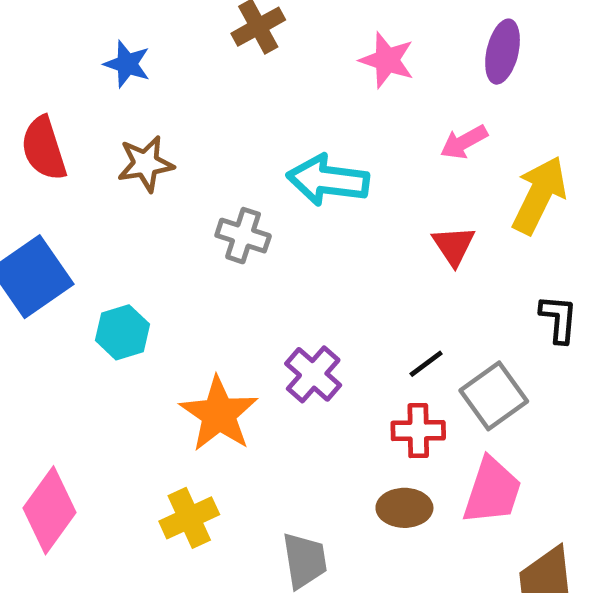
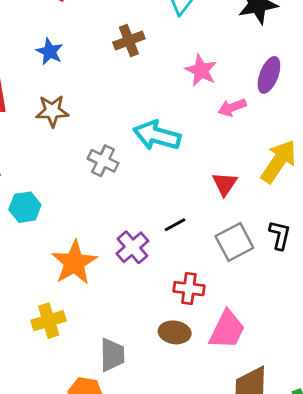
pink arrow: (464, 142) -> (232, 107), moved
black line: (426, 364) -> (175, 225), moved
gray square: (494, 396) -> (234, 242), moved

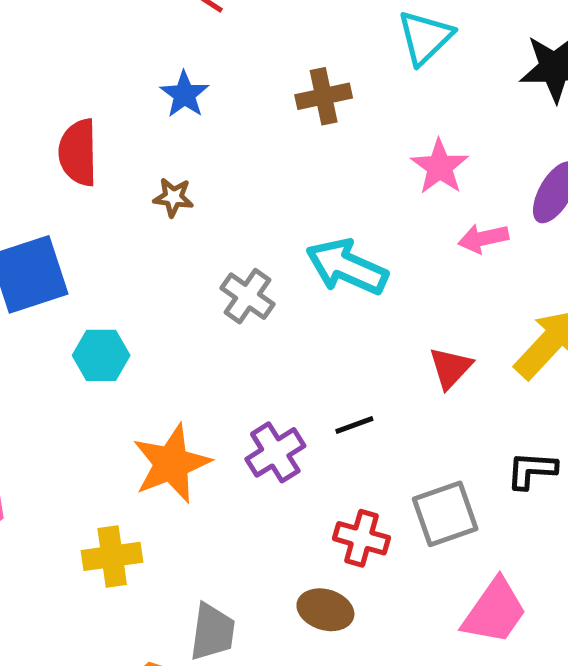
brown star: (52, 111) -> (173, 197), size x0.7
black L-shape: (280, 235) -> (532, 470), turned -108
gray square: (234, 242) -> (445, 514), moved
pink trapezoid: (227, 330) -> (495, 611), moved

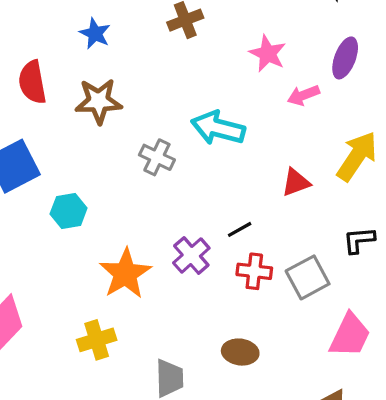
brown star: (173, 197) -> (99, 101), size x1.8
red triangle: (451, 368) -> (296, 182), turned 36
red cross: (362, 538) -> (254, 271), moved

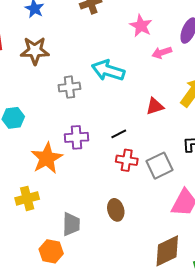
gray cross: (157, 157) -> (69, 87), turned -35
purple cross: (191, 256) -> (77, 137), moved, turned 35
brown ellipse: (240, 352) -> (116, 210), turned 65

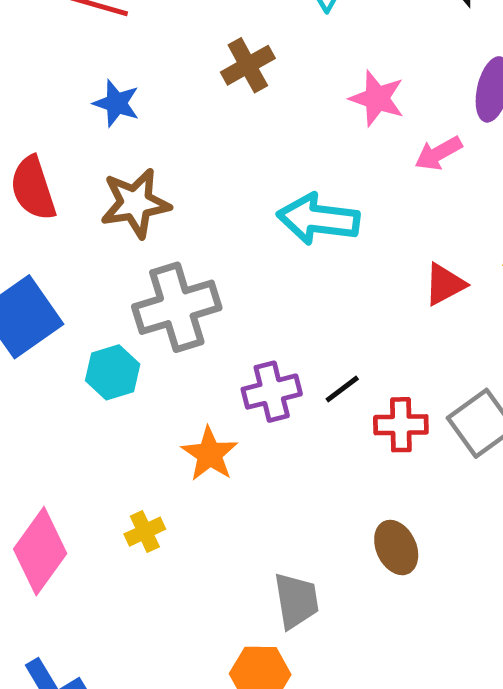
gray cross: (69, 87) -> (177, 307), moved, size x1.6
black line: (119, 134) -> (342, 389), moved
orange star: (47, 158) -> (210, 454), size x0.7
yellow cross: (27, 198) -> (145, 532), moved, size x0.7

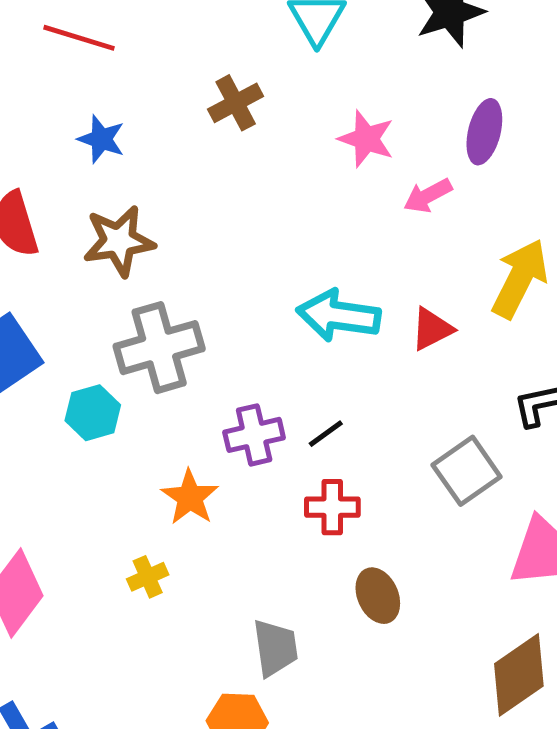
cyan arrow: (318, 219) -> (339, 316), moved
red cross: (401, 425) -> (332, 507), moved
yellow cross: (145, 532) -> (148, 577), moved

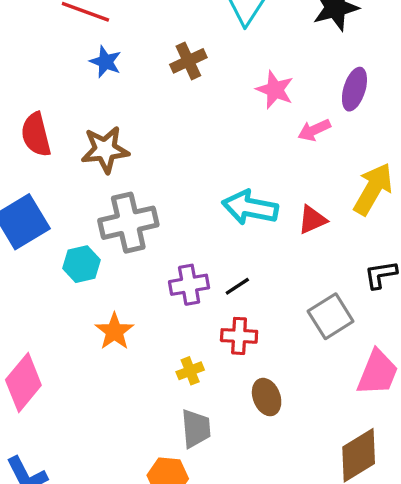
blue star: (101, 139) -> (106, 62), moved
orange star: (190, 497) -> (114, 331), moved
yellow cross: (148, 577) -> (190, 371), moved

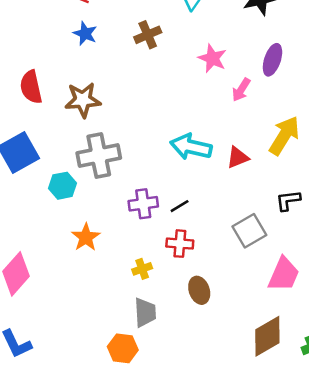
pink arrow: (314, 130) -> (241, 90), turned -35

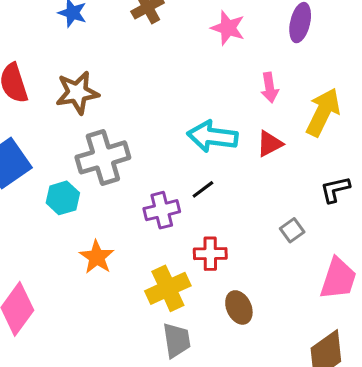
pink arrow: (241, 90) -> (270, 88), moved, turned -35
black line: (180, 206) -> (203, 189), moved
gray square: (249, 231) -> (292, 230), size x0.6
yellow cross: (142, 269) -> (168, 288), size x1.8

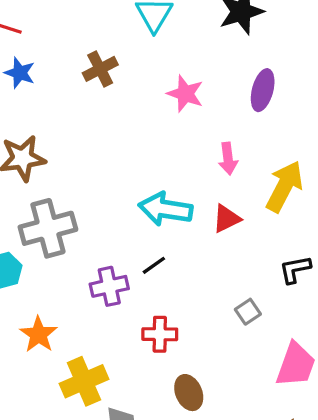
yellow cross: (168, 288) -> (84, 381), moved

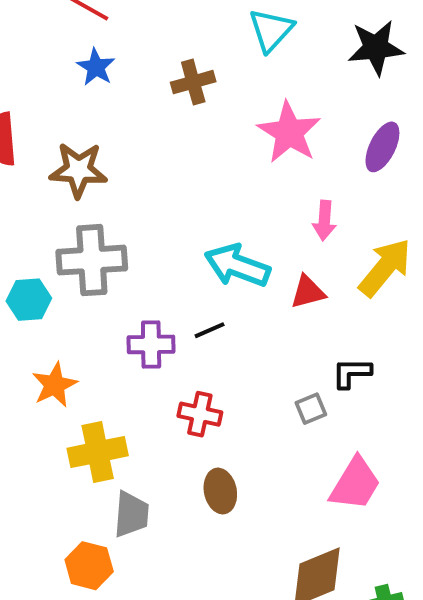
pink star: (185, 94) -> (289, 132), size x1.4
black L-shape: (295, 269) -> (352, 373), moved

